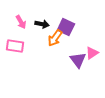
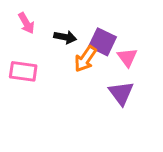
pink arrow: (21, 22) -> (26, 23), moved
pink triangle: (92, 53) -> (127, 57), moved, turned -32

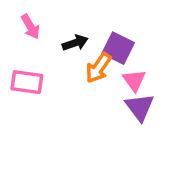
black arrow: (65, 37) -> (75, 43), turned -30
pink triangle: (127, 57) -> (134, 80), moved

